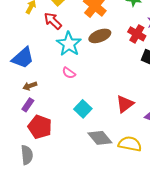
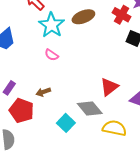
brown arrow: (30, 86) -> (43, 92), moved
cyan square: (83, 109) -> (66, 123), moved
gray diamond: (100, 138) -> (90, 109), moved

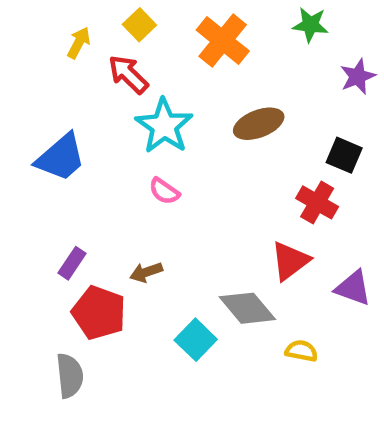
red cross: (122, 15) -> (317, 202), moved
brown ellipse: (83, 17) -> (259, 124), moved
yellow semicircle: (114, 128) -> (301, 351), size x0.6

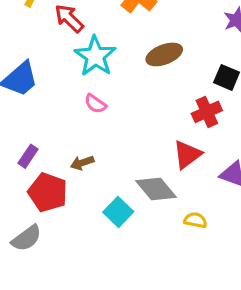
red cross: (317, 202) -> (207, 112), turned 36
gray semicircle: (70, 376) -> (26, 238), turned 60

